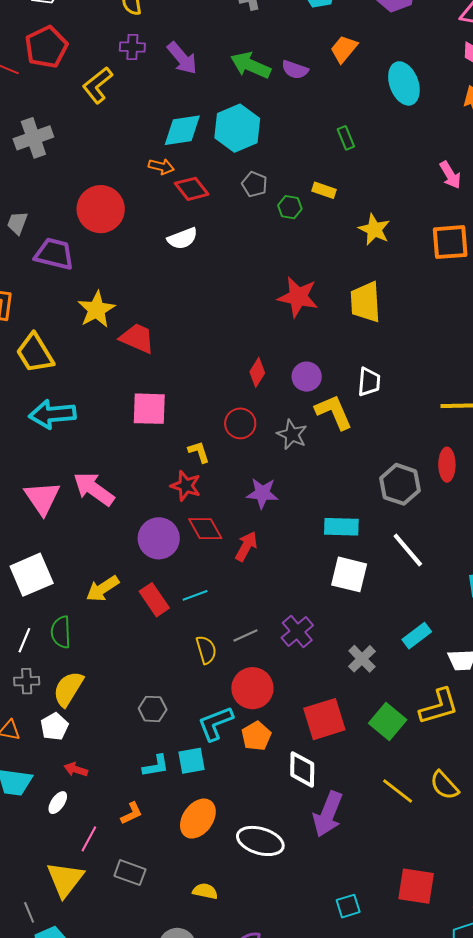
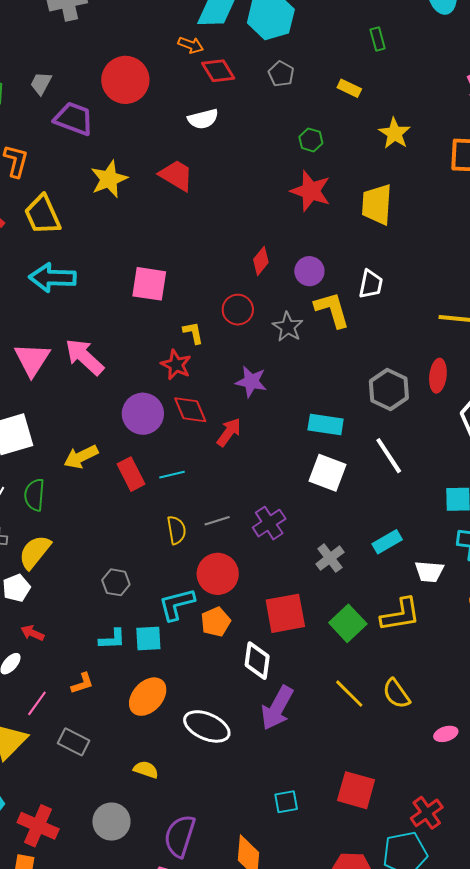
green hexagon: (290, 207) -> (311, 140), moved
red trapezoid: (137, 338) -> (176, 175), moved

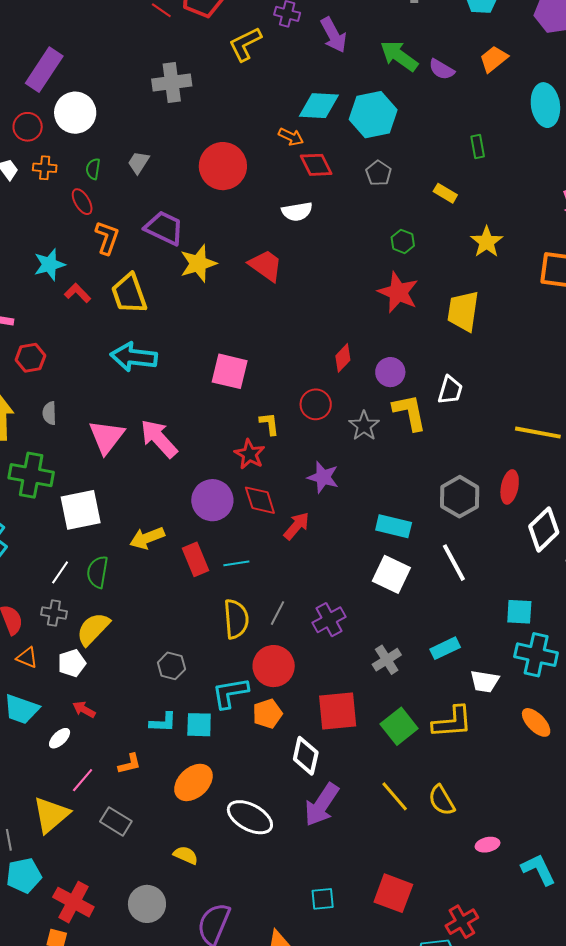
purple trapezoid: (74, 119) -> (164, 228), moved
gray line: (217, 521) -> (277, 613), turned -50
yellow semicircle: (176, 530) -> (236, 619), size x1.4

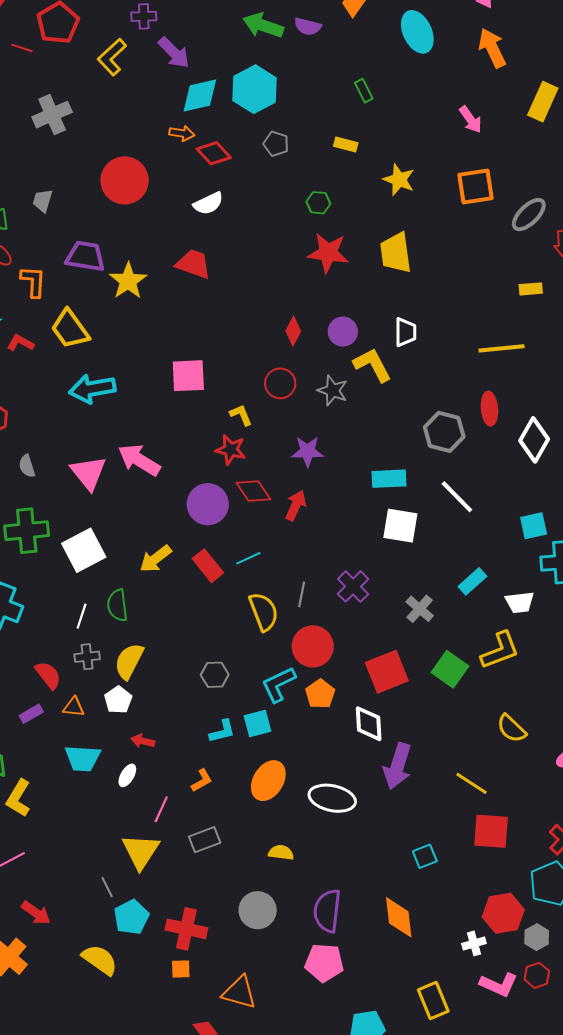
purple arrow: (333, 35) -> (174, 53), moved
yellow line: (395, 796) -> (472, 783), moved
gray rectangle: (116, 821) -> (205, 840), turned -36

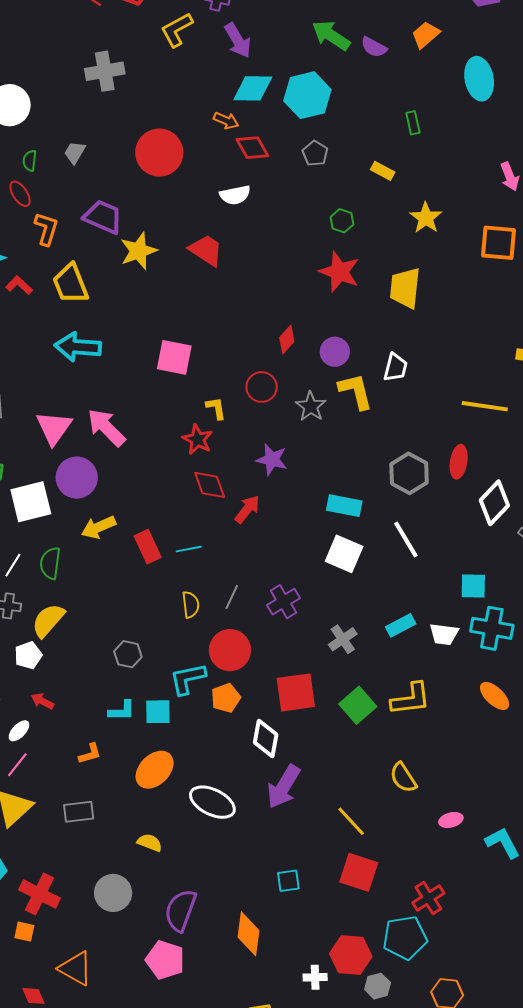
purple circle: (208, 504) -> (77, 478), moved
white trapezoid: (520, 602) -> (444, 634), moved
yellow semicircle: (264, 612) -> (191, 605), size x0.7
pink line: (161, 809) -> (17, 765), moved

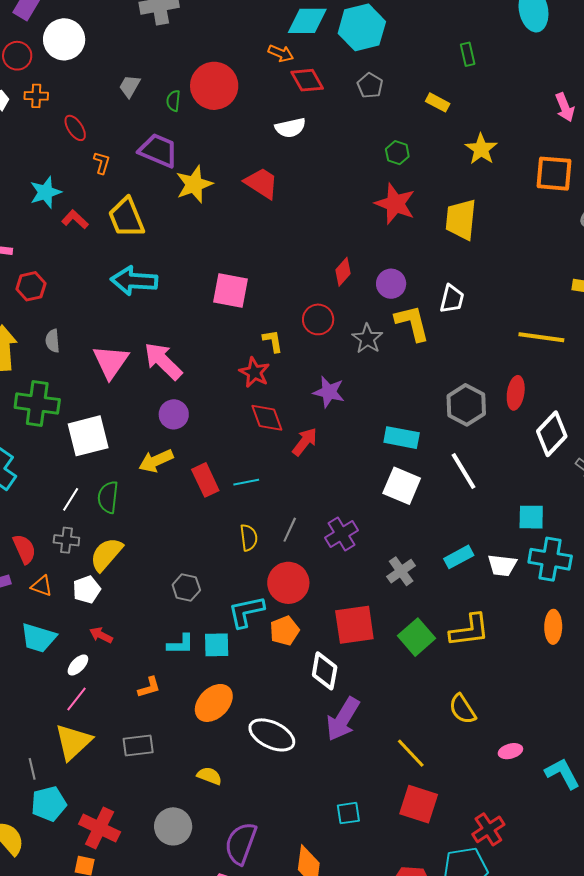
green semicircle: (30, 161) -> (173, 101), moved
orange L-shape: (46, 229) -> (102, 163), size x0.7
purple circle: (77, 478) -> (174, 414), moved, size x0.7
orange ellipse: (495, 696) -> (553, 627), turned 48

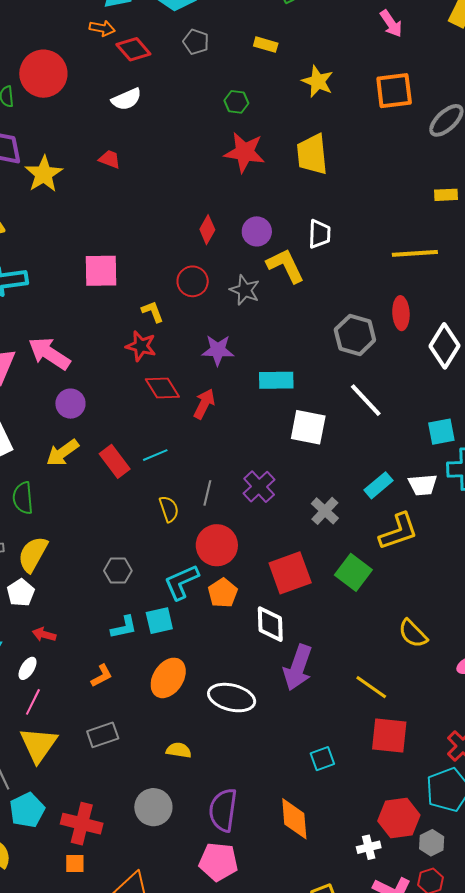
red trapezoid: (262, 183) -> (110, 159), size x0.6
cyan rectangle: (402, 438) -> (276, 380), moved
yellow L-shape: (469, 630) -> (398, 532), moved

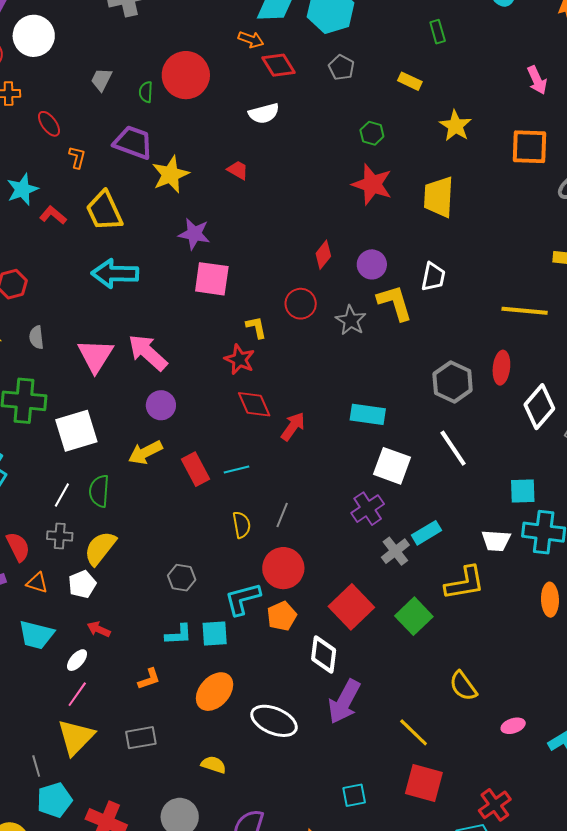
purple star: (218, 350) -> (194, 234), moved
cyan rectangle: (379, 485) -> (426, 533), moved
purple cross: (259, 487) -> (368, 509), moved
red square: (290, 573) -> (351, 607), turned -33

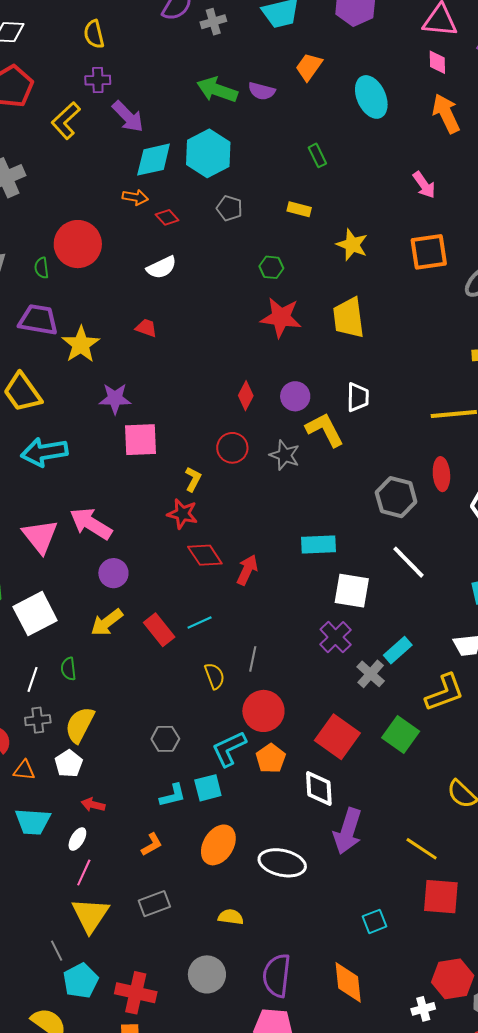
red diamond: (278, 65) -> (167, 217), size x0.7
yellow L-shape: (256, 327) -> (193, 479), turned 50
green semicircle: (99, 491) -> (68, 669), size x0.7

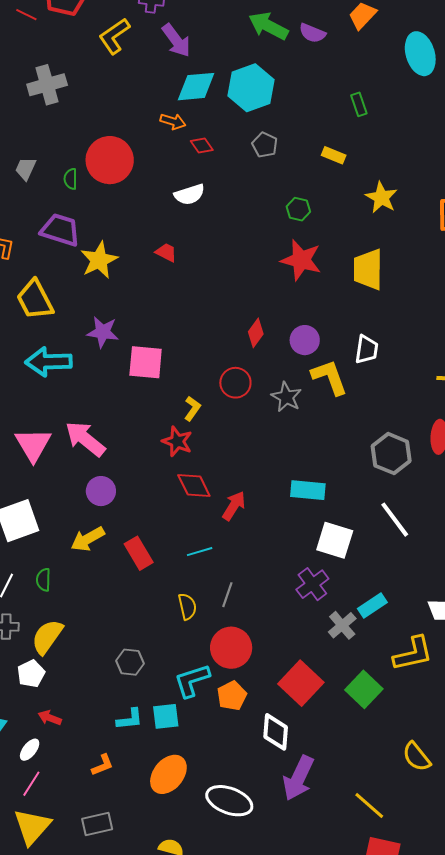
purple star: (115, 399) -> (103, 332), moved
cyan line: (200, 622) -> (200, 552), moved

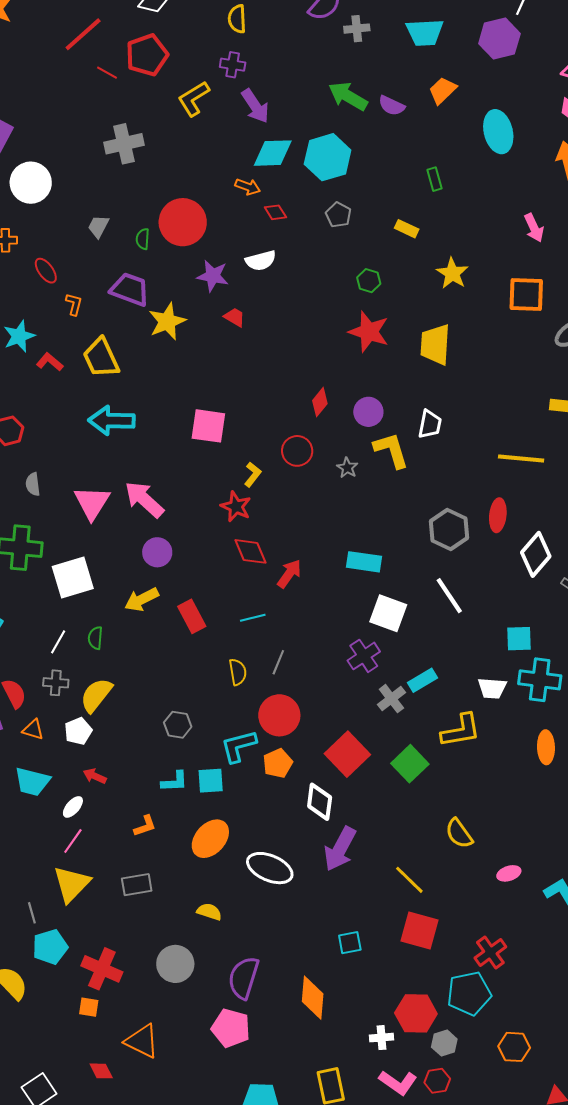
purple star: (103, 332) -> (213, 276), moved
gray star: (286, 397) -> (347, 468), size x0.7

